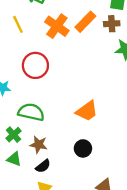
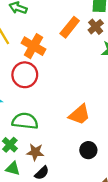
brown cross: (112, 24) -> (96, 27), turned -32
orange cross: (57, 26) -> (33, 46), moved
black circle: (83, 148) -> (88, 150), moved

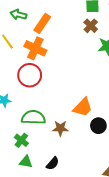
orange rectangle: (70, 27) -> (42, 23), moved
black circle: (88, 150) -> (98, 126), moved
brown star: (35, 152) -> (60, 128), moved

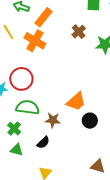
brown cross: (91, 26) -> (79, 32), moved
red circle: (30, 75) -> (21, 79), moved
black semicircle: (53, 163) -> (43, 143), moved

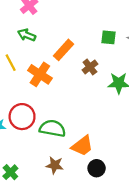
orange rectangle: (44, 17) -> (64, 50), moved
green semicircle: (28, 107) -> (52, 128), moved

